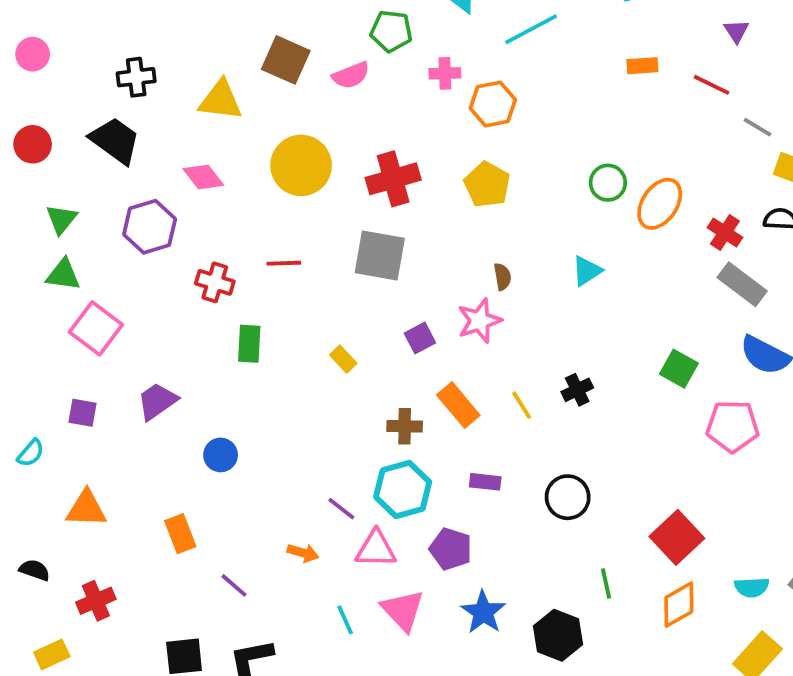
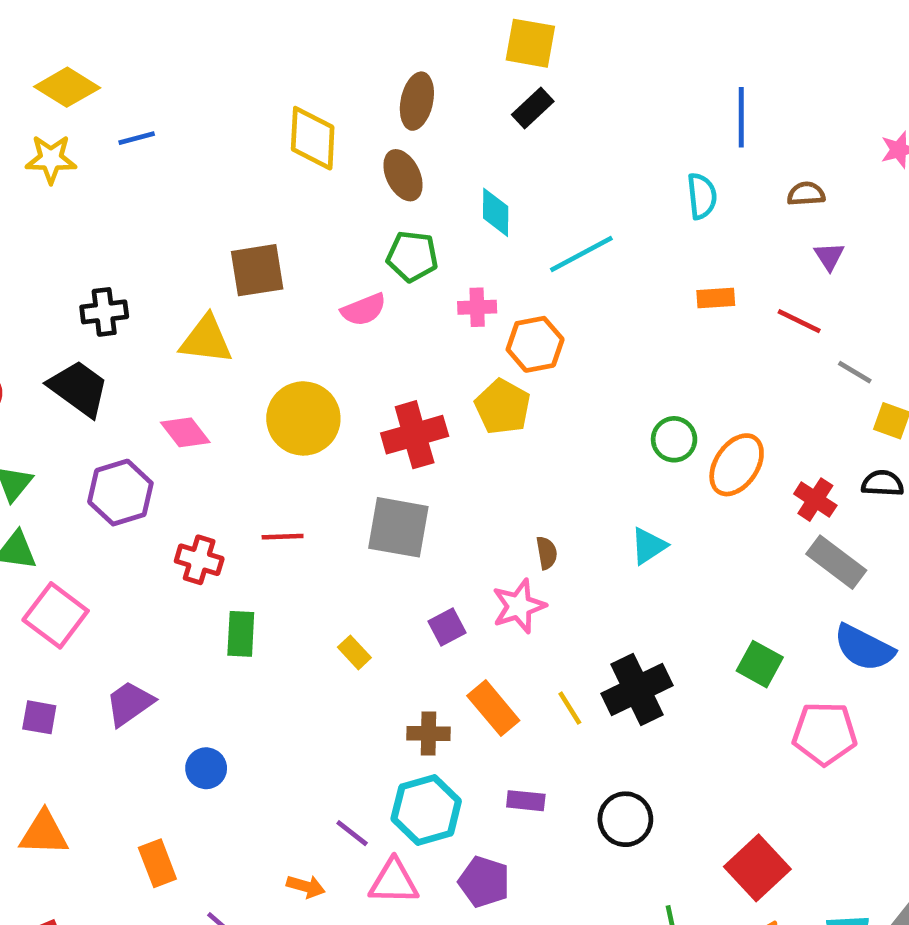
brown square: (286, 60) -> (257, 270), moved, turned -33
yellow pentagon: (487, 185) -> (503, 407), moved
black cross: (577, 390) -> (637, 689), size x1.8

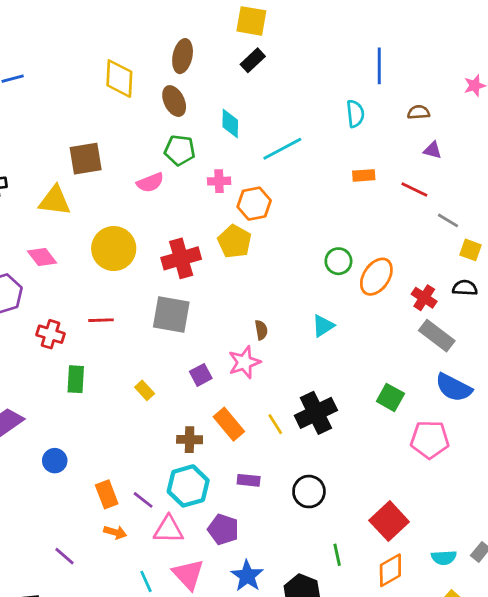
purple triangle: (829, 256) -> (433, 150), turned -42
orange rectangle: (157, 863) -> (107, 494), moved

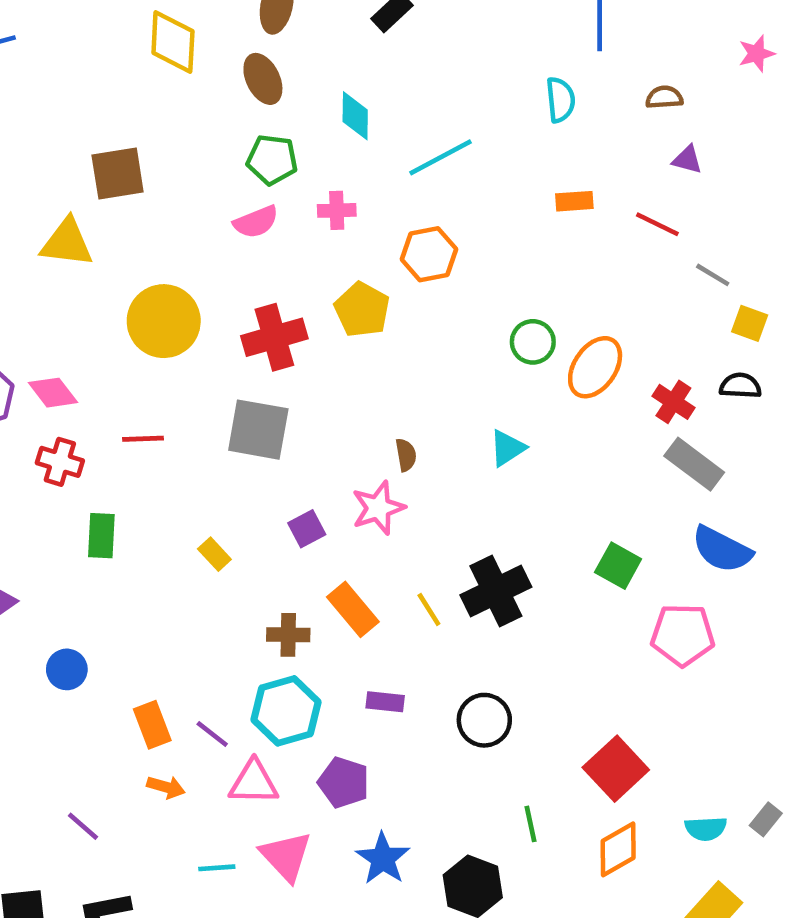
pink semicircle: (150, 182) -> (256, 222), moved
orange hexagon: (254, 204) -> (429, 254), moved
pink diamond: (42, 257) -> (53, 393), moved
cyan line: (146, 581) -> (217, 868), turned -70

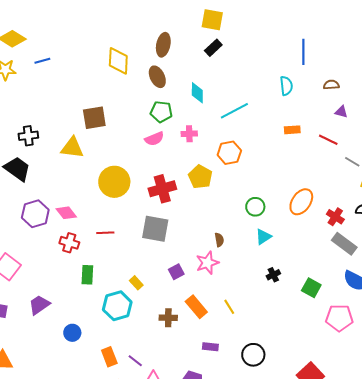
green circle: (533, 342) -> (255, 207), moved
black cross: (496, 591) -> (273, 275), moved, size x0.5
cyan hexagon: (286, 711) -> (117, 306), moved

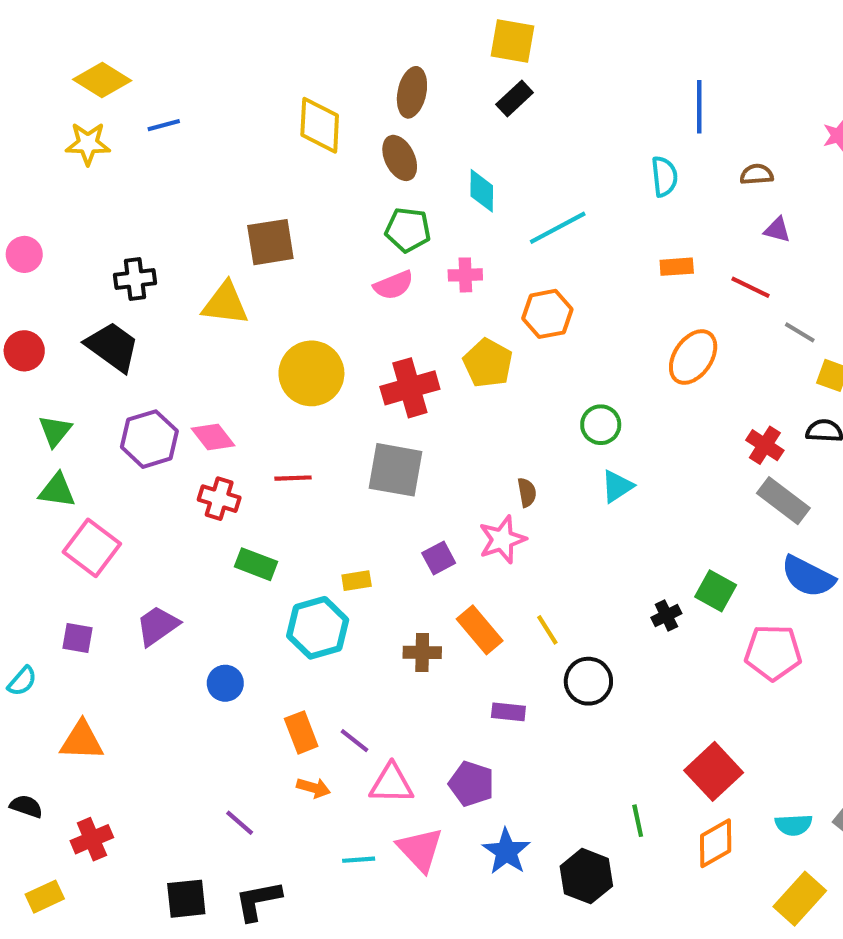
orange ellipse: (301, 202) -> (693, 357), moved
green rectangle: (87, 275) -> (256, 564), turned -72
black cross: (273, 275) -> (666, 616), moved
yellow rectangle: (136, 283) -> (357, 581), turned -56
black circle: (253, 355) -> (588, 681), moved

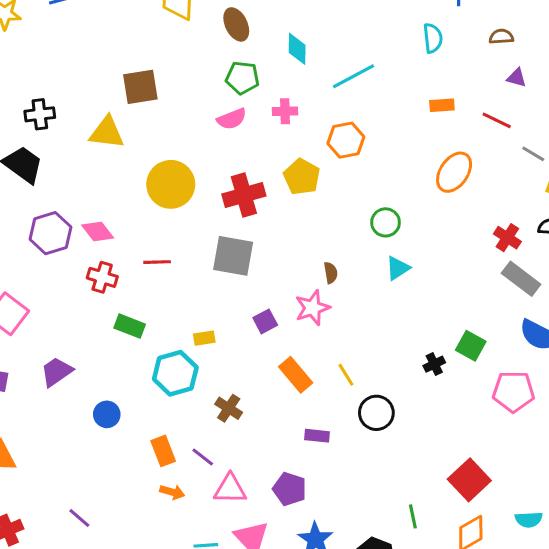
brown cross: (422, 652) -> (229, 408), moved, turned 32
purple line: (240, 823) -> (79, 518), moved

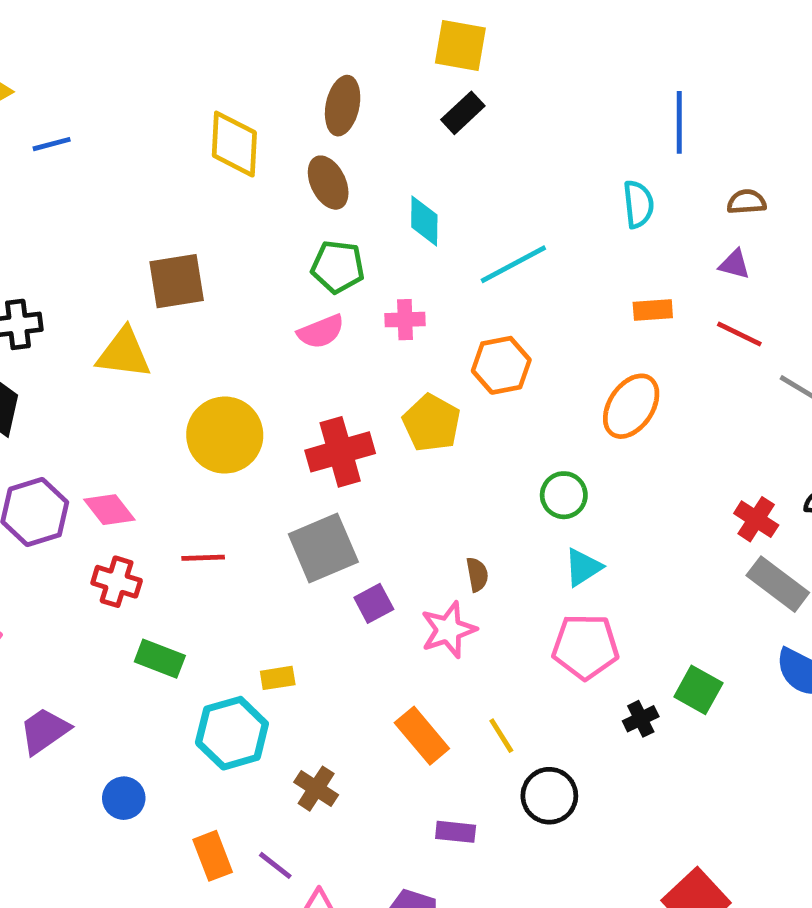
purple triangle: (517, 78) -> (735, 264), moved
orange ellipse: (454, 172) -> (631, 406), moved
gray square: (233, 256) -> (323, 548), turned -33
purple square: (265, 321) -> (374, 603), moved
pink pentagon: (513, 392) -> (585, 647), moved

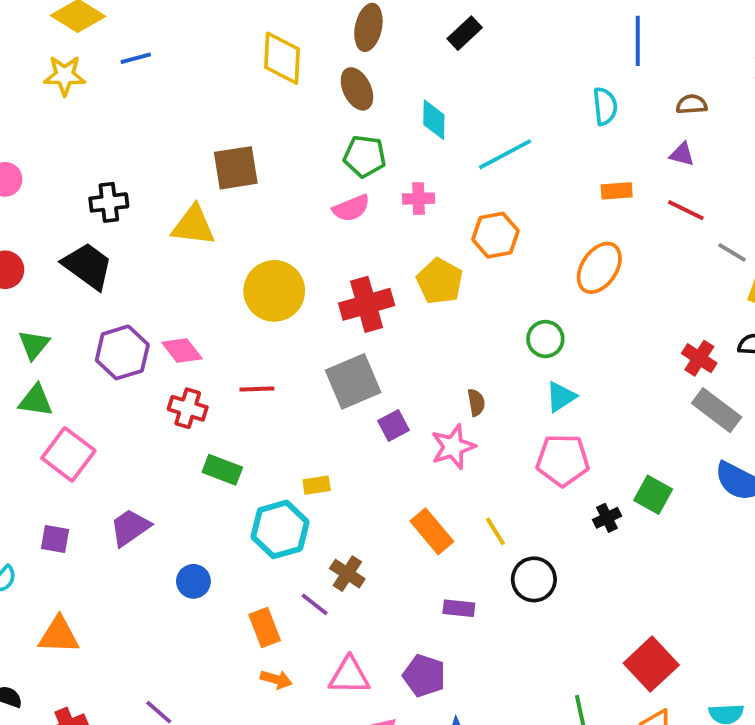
purple line: (275, 865) -> (315, 604), moved

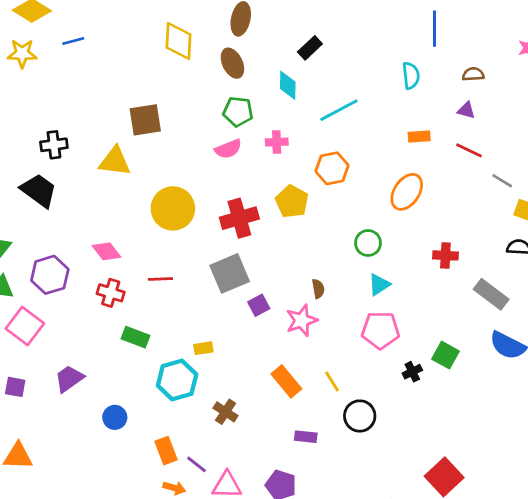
black rectangle: (465, 33) -> (310, 48), moved
purple hexagon: (122, 352) -> (50, 275), moved
red cross: (699, 358) -> (445, 255), moved, turned -30
purple line: (315, 604) -> (196, 464), moved

